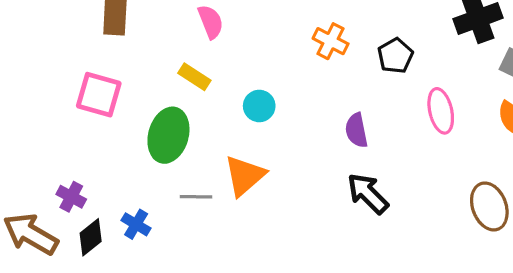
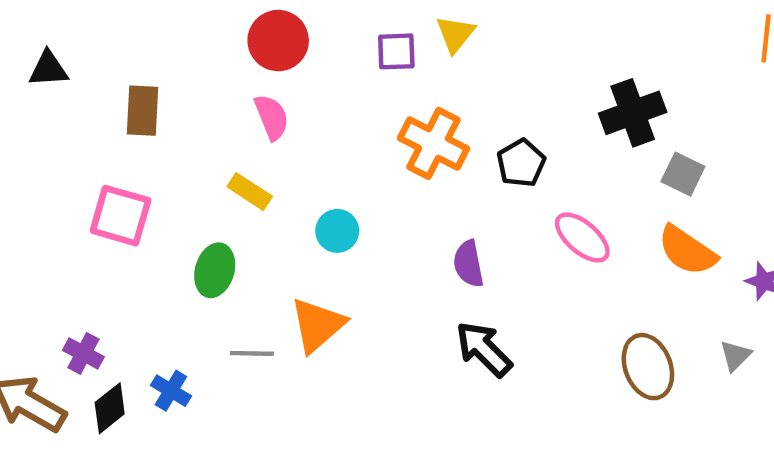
orange cross: (331, 41) -> (433, 143), size x1.4
pink ellipse: (441, 111) -> (582, 237), turned -36
green ellipse: (168, 135) -> (215, 270), size x0.7

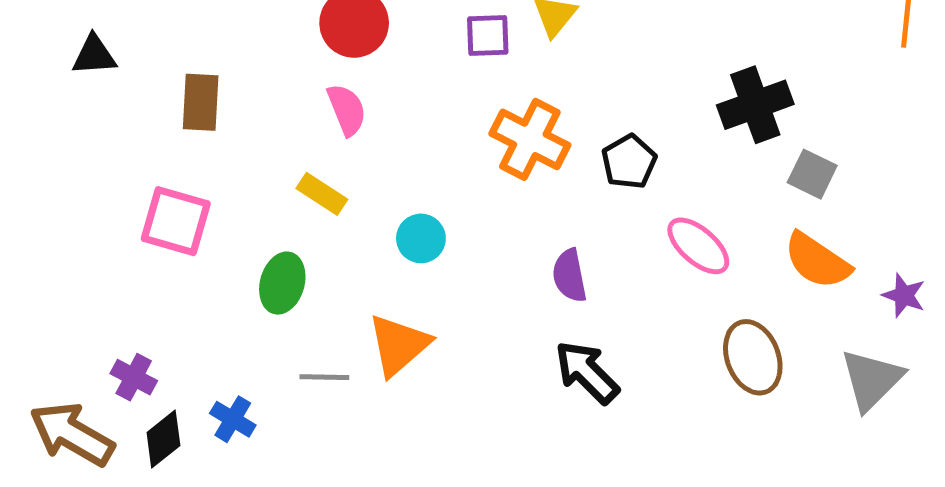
gray triangle: (735, 356) -> (872, 380), size x1.8
brown ellipse: (648, 367) -> (753, 357), moved

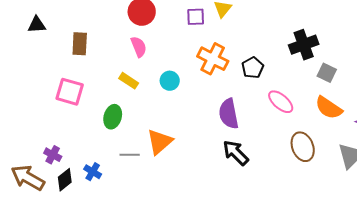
cyan circle: (421, 238) -> (170, 81), moved
purple semicircle: (570, 276) -> (229, 114), size x1.4

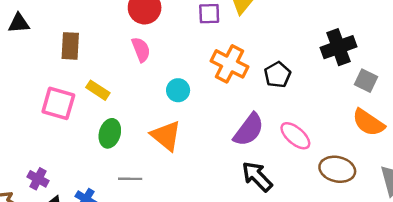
yellow rectangle: (129, 81) -> (98, 90), moved
pink ellipse: (281, 102) -> (295, 136), moved
purple semicircle: (229, 114) -> (249, 130), turned -132
orange triangle: (160, 142) -> (166, 136), moved, turned -40
brown ellipse: (303, 147) -> (337, 169), turned -56

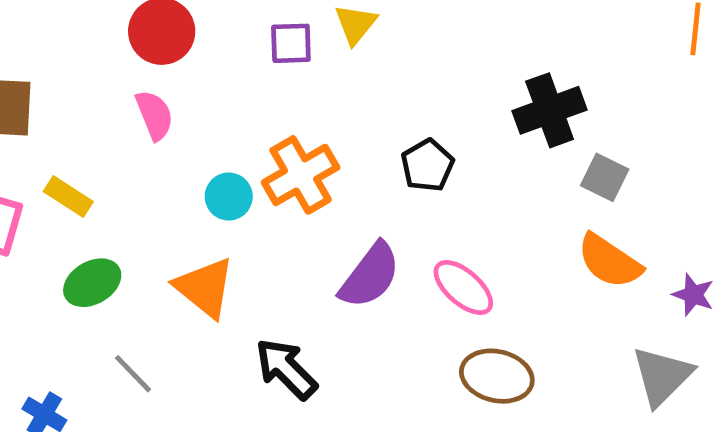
orange cross: (230, 64) -> (301, 175), moved, turned 33
green ellipse: (110, 133) -> (92, 283), turned 44
brown ellipse: (337, 169) -> (497, 376), moved
black arrow: (257, 176) -> (286, 369), moved
gray line: (130, 179) -> (133, 374), turned 45

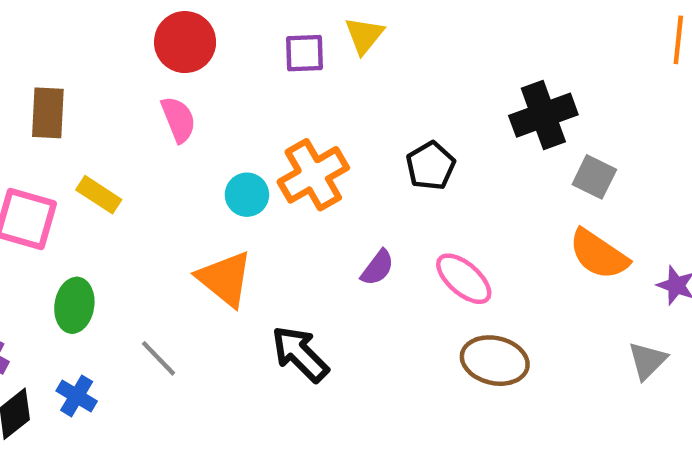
purple semicircle: (370, 276) -> (377, 268), size x0.6
green ellipse: (92, 283) -> (74, 305), moved, turned -51
gray triangle: (662, 376) -> (647, 361), size x0.7

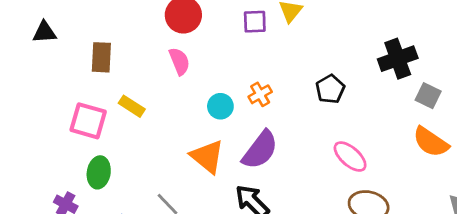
orange cross: (313, 175) -> (260, 94), size x0.6
purple semicircle: (377, 268) -> (260, 150), moved, size x1.8
green ellipse: (74, 305) -> (99, 172), moved

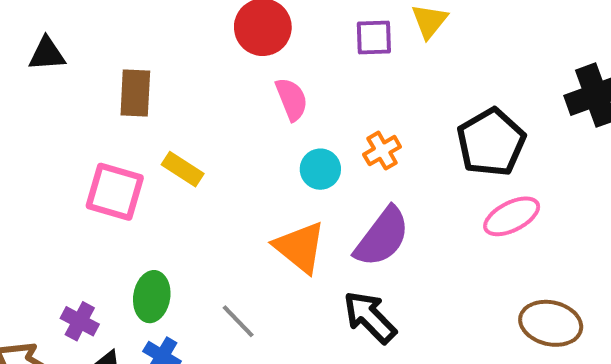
pink semicircle: (179, 61) -> (292, 99), moved
black pentagon: (330, 89) -> (491, 142), size x1.5
pink ellipse: (350, 157) -> (512, 216), moved, turned -68
green ellipse: (99, 172) -> (152, 297), moved

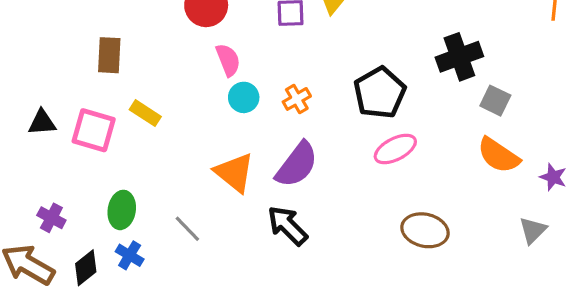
black triangle: (47, 54) -> (42, 122), moved
cyan circle: (320, 169) -> (244, 97), moved
purple cross: (80, 321) -> (51, 218), moved

